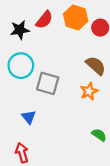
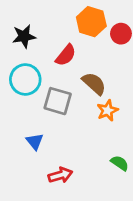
red semicircle: (44, 20) -> (66, 55), moved
brown semicircle: (96, 66) -> (94, 84), moved
red arrow: (22, 153) -> (60, 175), moved, turned 90

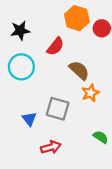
gray square: (58, 101) -> (58, 109), moved

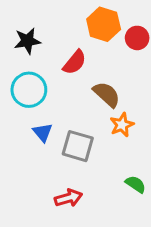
blue triangle: (29, 119) -> (43, 132), moved

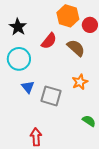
black star: (27, 41) -> (18, 27), turned -30
brown semicircle: (107, 94) -> (76, 48), moved
red arrow: (69, 198) -> (36, 137), moved, turned -78

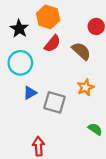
orange hexagon: (68, 16) -> (48, 17), moved
blue triangle: (28, 87) -> (30, 93), turned 40

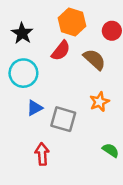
orange hexagon: (48, 17) -> (72, 22), moved
red arrow: (38, 146) -> (42, 154), moved

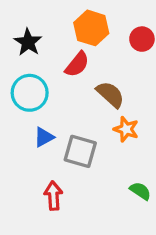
brown semicircle: (94, 59) -> (110, 94), moved
orange star: (99, 102) -> (126, 129), turned -30

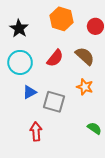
red semicircle: (77, 64) -> (55, 58), moved
brown semicircle: (110, 94) -> (85, 56), moved

